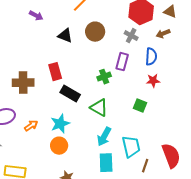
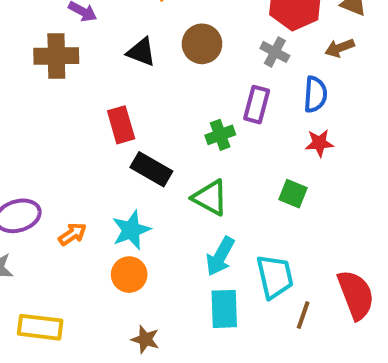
brown cross: (23, 83) -> (56, 56), moved

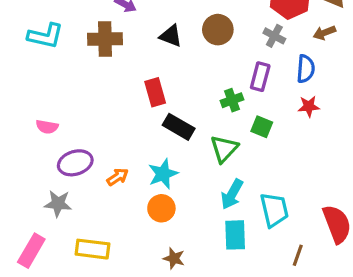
green square: (293, 194) -> (262, 127), moved
green triangle: (210, 198) -> (224, 149), turned 44
brown line: (303, 315) -> (298, 255), moved

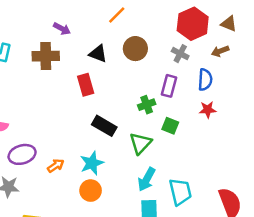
red rectangle: (155, 92) -> (86, 85), moved

